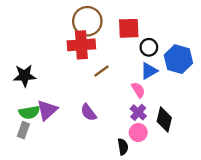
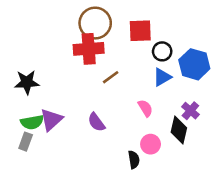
pink semicircle: (138, 90) -> (145, 108), moved
purple cross: (138, 112) -> (190, 111), moved

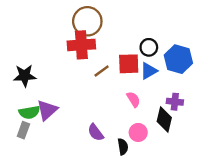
red square: (140, 31) -> (129, 64), moved
purple cross: (190, 111) -> (175, 102), turned -35
purple semicircle: (96, 122) -> (96, 132), moved

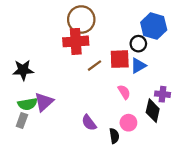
blue hexagon: (178, 59) -> (154, 26), moved

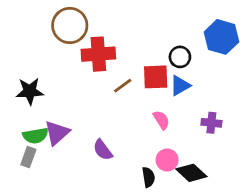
brown circle: (81, 19) -> (70, 25), moved
blue hexagon: (154, 26) -> (221, 37), moved
black diamond: (153, 111) -> (191, 173), moved, turned -60
purple semicircle: (89, 123) -> (103, 150), moved

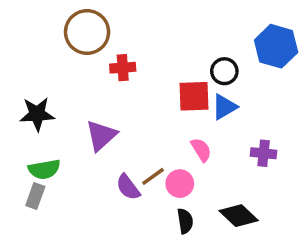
red cross: (98, 54) -> (123, 68), size x0.6
brown line: (123, 86) -> (153, 176), moved
purple triangle: (57, 133) -> (101, 135), moved
pink circle: (167, 160) -> (180, 184), moved

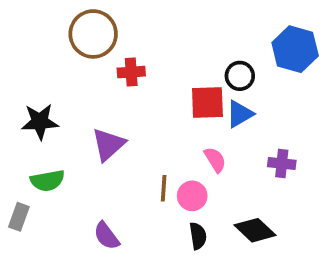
brown line: (153, 176) -> (164, 188), turned -50
purple semicircle: (128, 187) -> (106, 236), moved
gray rectangle: (35, 196) -> (19, 217), moved

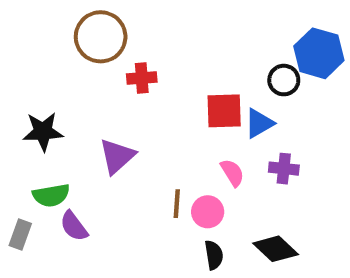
black circle: (240, 76) -> (284, 80), moved
purple cross: (282, 163) -> (284, 169), moved
purple semicircle: (106, 236) -> (74, 226), moved

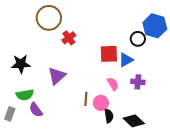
red cross: (142, 78) -> (69, 38), turned -32
black semicircle: (214, 255) -> (109, 116), moved

